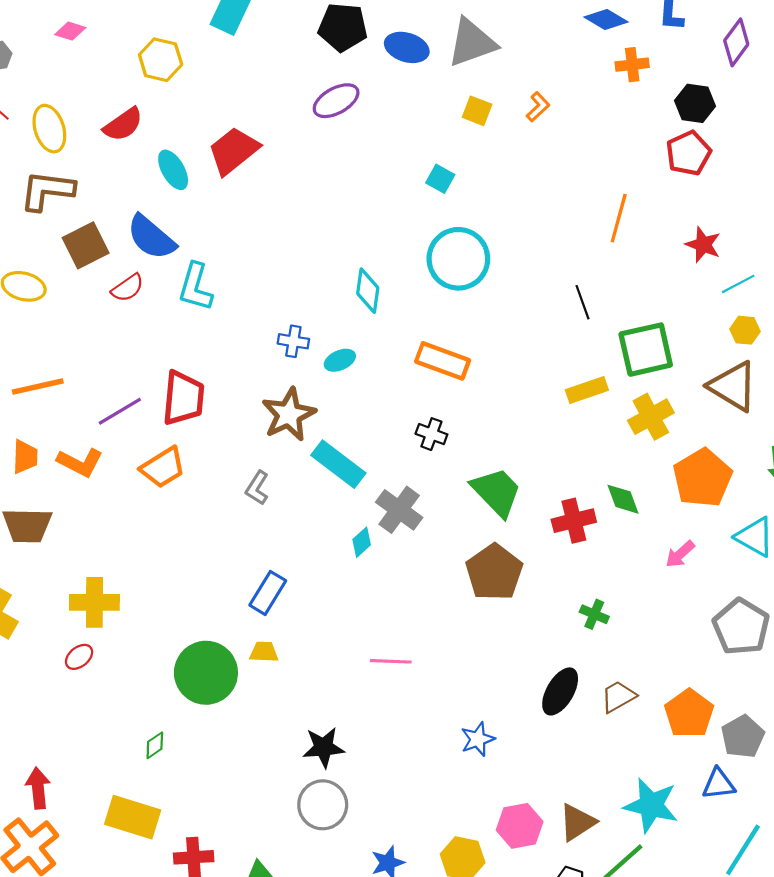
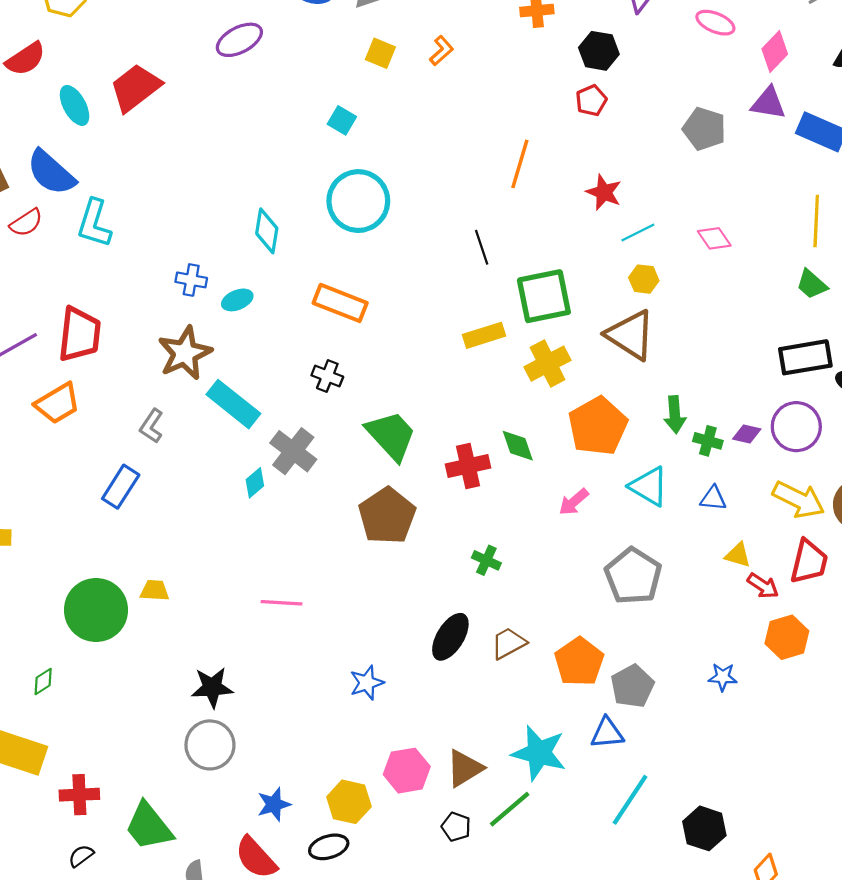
red pentagon: (688, 153) -> (591, 100), size x0.7
blue rectangle: (268, 593) -> (121, 487), moved

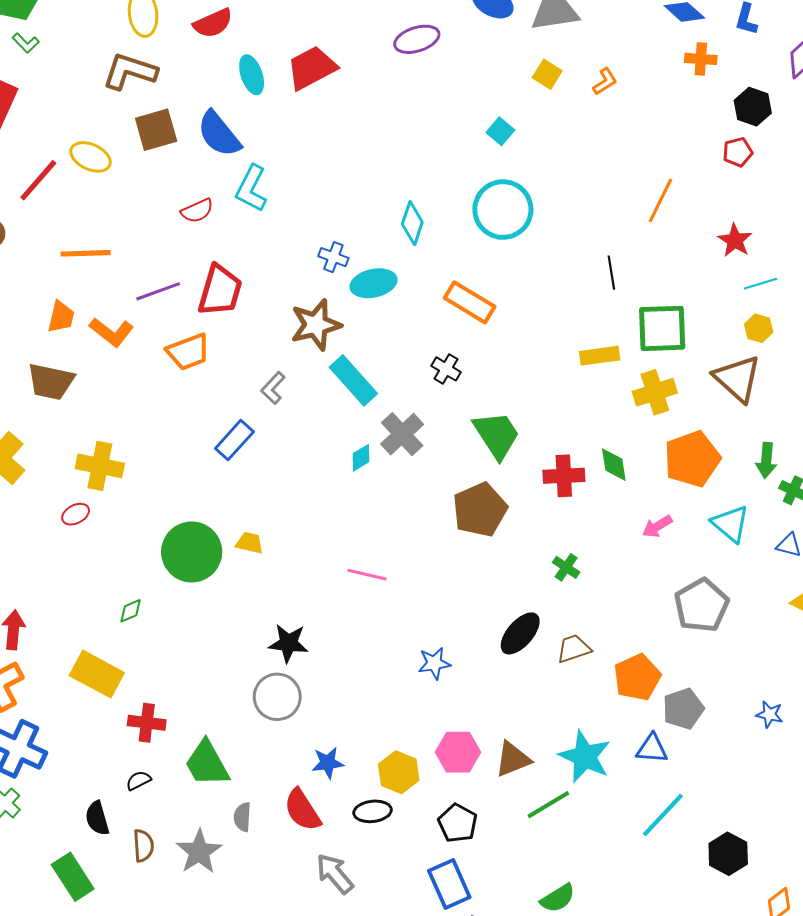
red semicircle: (26, 223) -> (197, 211), moved
cyan ellipse: (237, 300) -> (374, 283), size x1.5
black pentagon: (456, 827) -> (458, 823), moved, size x1.4

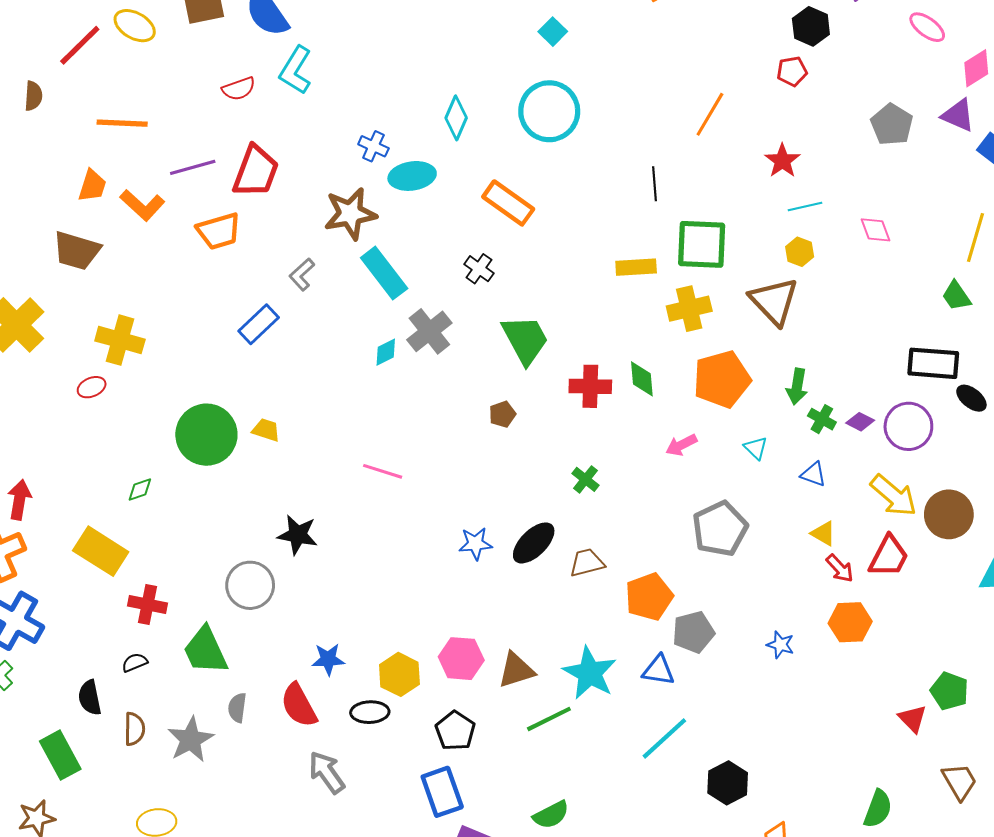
brown pentagon: (480, 510) -> (502, 414), size x0.5
cyan triangle: (730, 524) -> (756, 448), size x0.6
blue star: (434, 663) -> (475, 544), moved
gray circle: (277, 697) -> (250, 585), moved

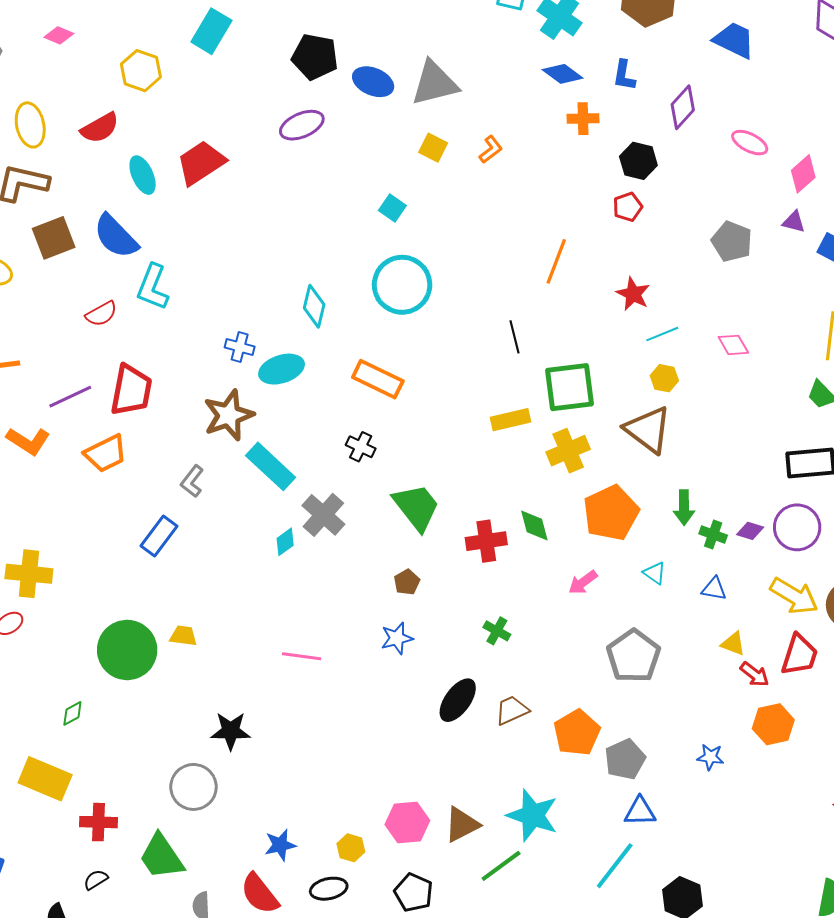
purple triangle: (958, 115) -> (794, 222), size x0.7
blue star: (475, 544) -> (397, 638), moved
blue triangle: (659, 670) -> (640, 811), moved
yellow hexagon: (399, 674) -> (351, 848), size x0.7

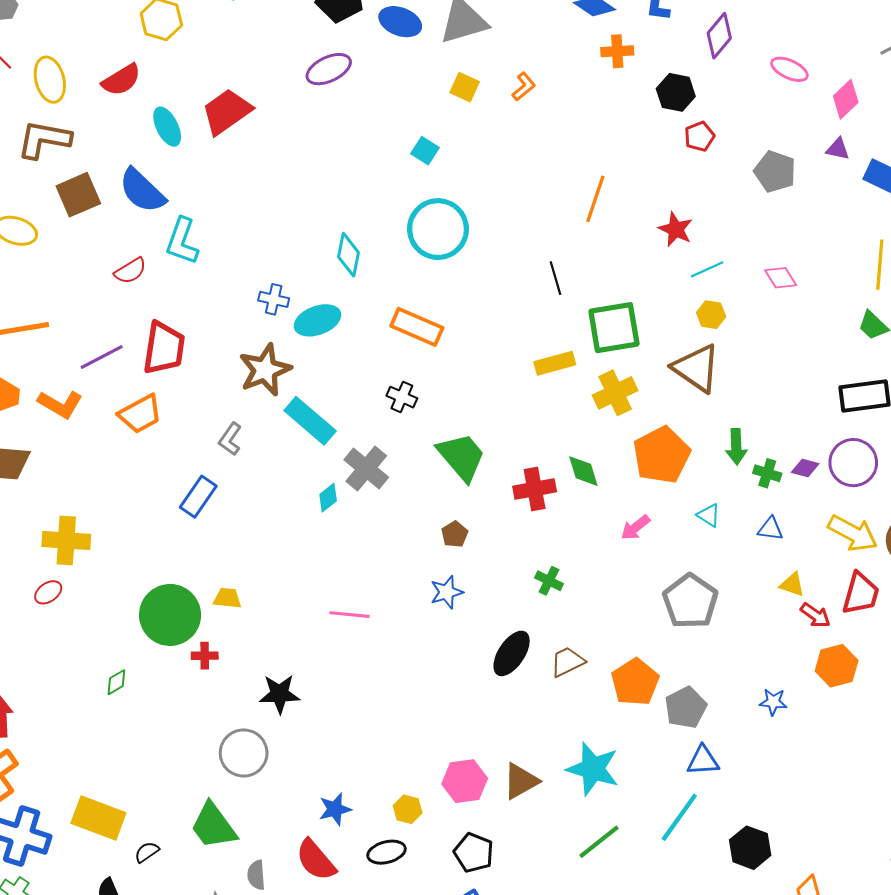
red pentagon: (628, 207) -> (699, 136), moved
yellow rectangle: (45, 779) -> (98, 818), moved
red cross: (98, 822) -> (205, 656), moved, size x0.7
green line: (501, 866) -> (599, 842), moved

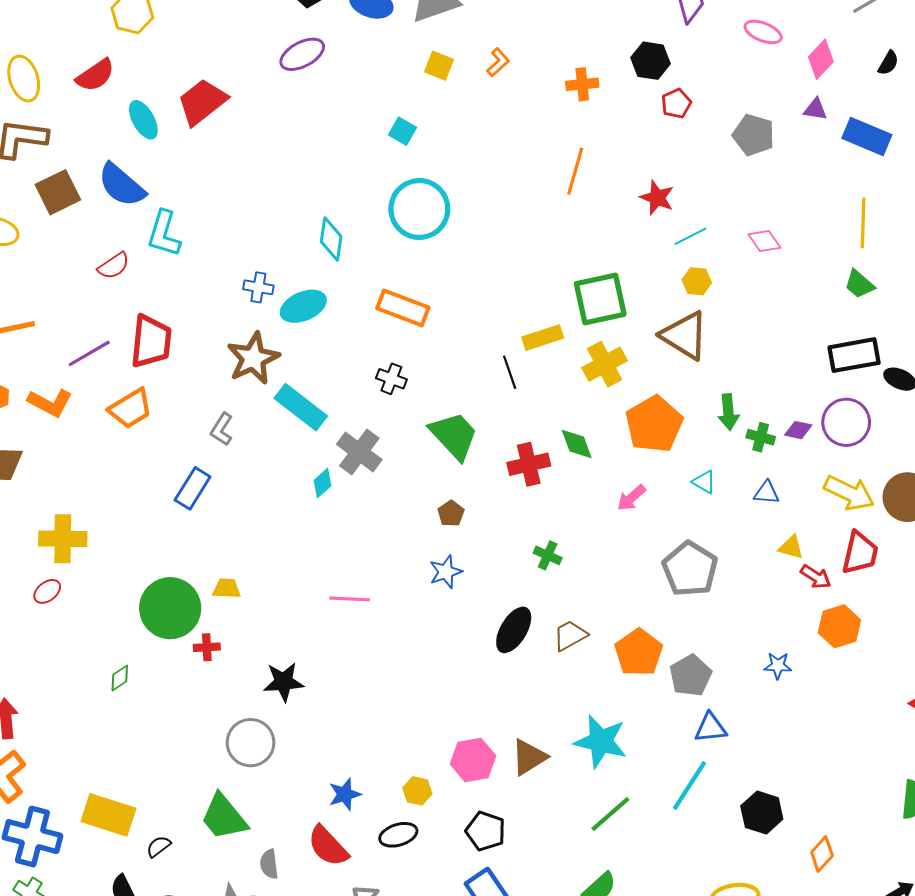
orange cross: (617, 51) -> (582, 84), moved
black line: (556, 278) -> (510, 372), moved

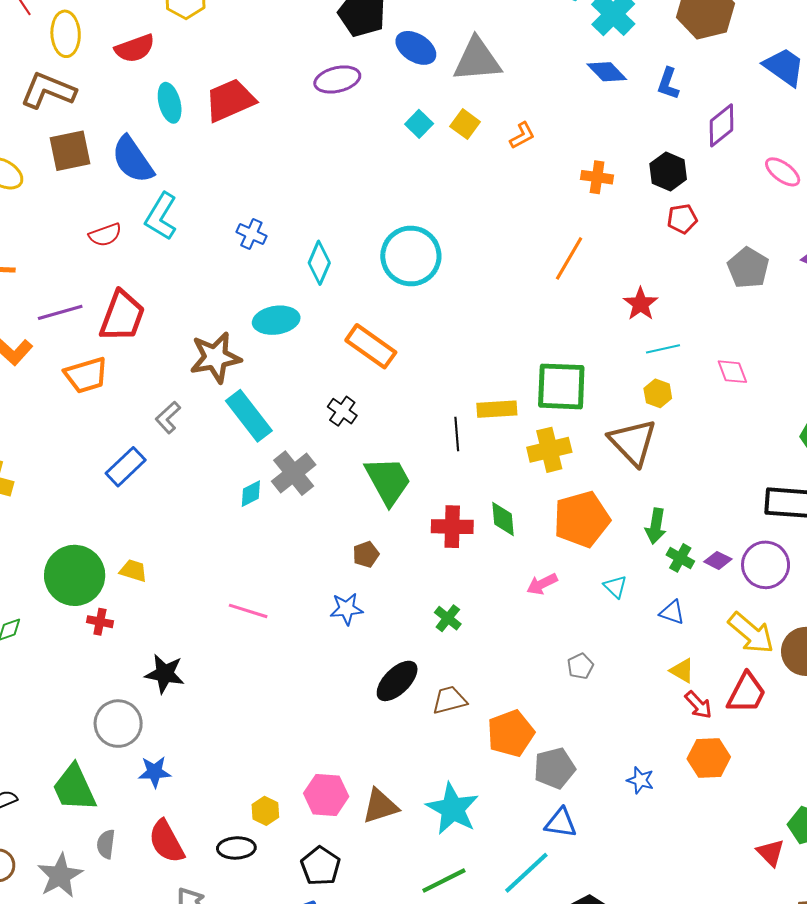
cyan square: (403, 131) -> (419, 124), moved
blue cross: (258, 287) -> (251, 234), moved
gray pentagon: (690, 569) -> (580, 666), size x0.5
blue star: (345, 794) -> (155, 772), moved

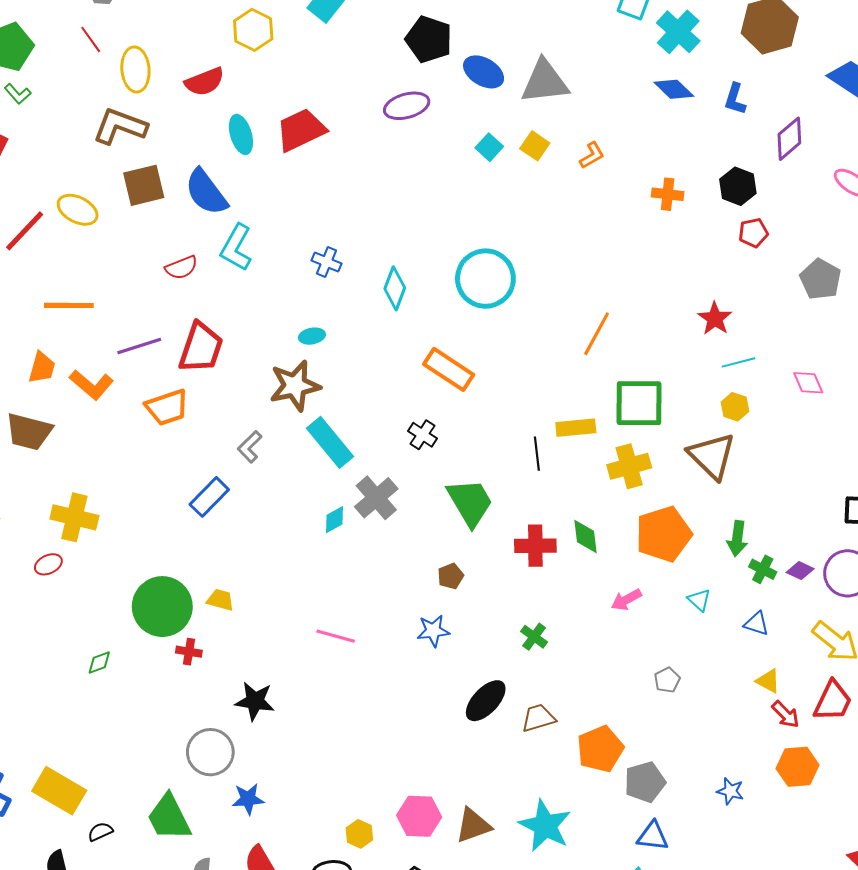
orange line: (569, 258) -> (597, 334), moved
cyan ellipse: (276, 320) -> (312, 336), moved, size x0.6

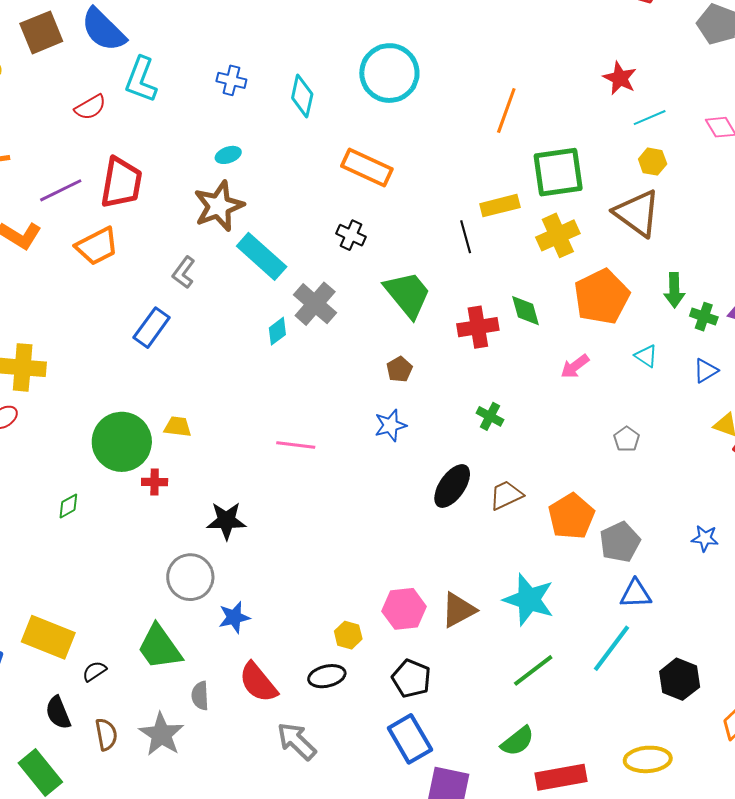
blue triangle: (756, 624) -> (706, 371), turned -40

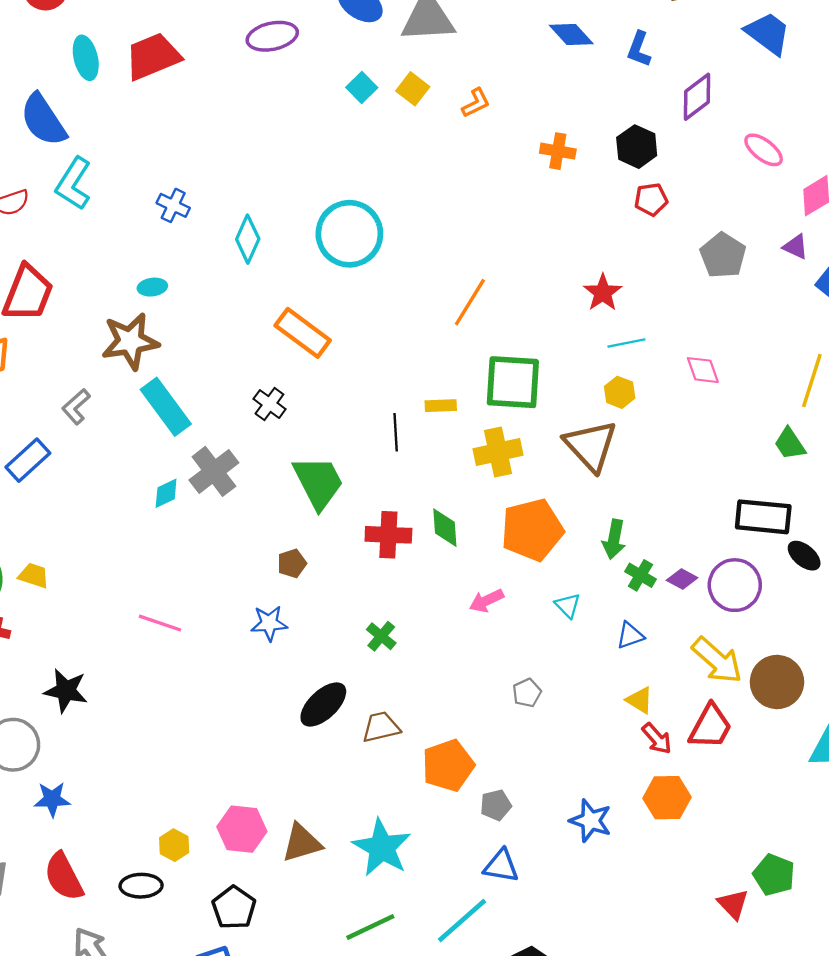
yellow rectangle: (500, 206) -> (441, 406), size x0.7
blue star: (705, 538) -> (591, 821), size x1.4
gray pentagon: (620, 542) -> (496, 805), size x0.7

